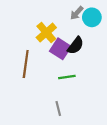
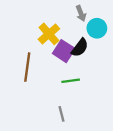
gray arrow: (77, 13) -> (81, 13), turned -64
cyan circle: (92, 17) -> (97, 28), moved

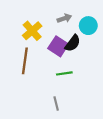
gray arrow: (81, 13) -> (64, 18), moved, turned -88
yellow cross: (49, 34) -> (32, 31), moved

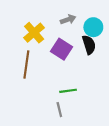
black semicircle: (73, 43) -> (89, 45), moved, turned -54
green line: (64, 73) -> (68, 91), moved

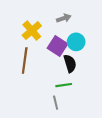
cyan circle: (93, 27) -> (76, 42), moved
black semicircle: (89, 45) -> (70, 63), moved

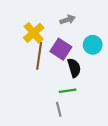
cyan circle: (76, 42) -> (93, 45), moved
brown line: (25, 60) -> (39, 56), moved

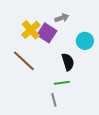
purple square: (61, 49) -> (47, 33), moved
brown line: (39, 56) -> (24, 61), moved, turned -55

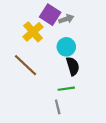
purple square: (47, 33) -> (50, 15), moved
cyan circle: (85, 41) -> (66, 47), moved

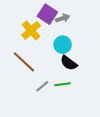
black semicircle: (73, 66) -> (69, 63), turned 144
gray line: (58, 107) -> (42, 86), moved, turned 64

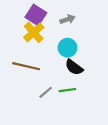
purple square: (47, 14) -> (36, 15), moved
brown line: (24, 62) -> (26, 66), turned -30

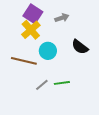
cyan circle: (67, 48) -> (48, 51), moved
black semicircle: (74, 67) -> (80, 47), moved

